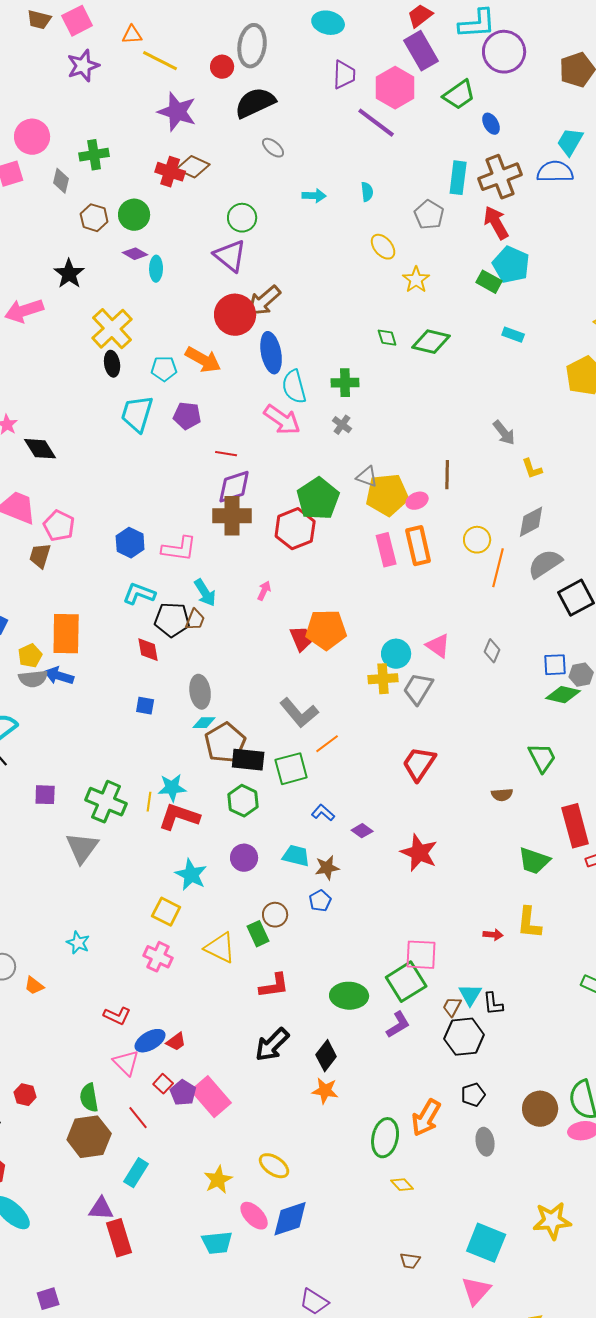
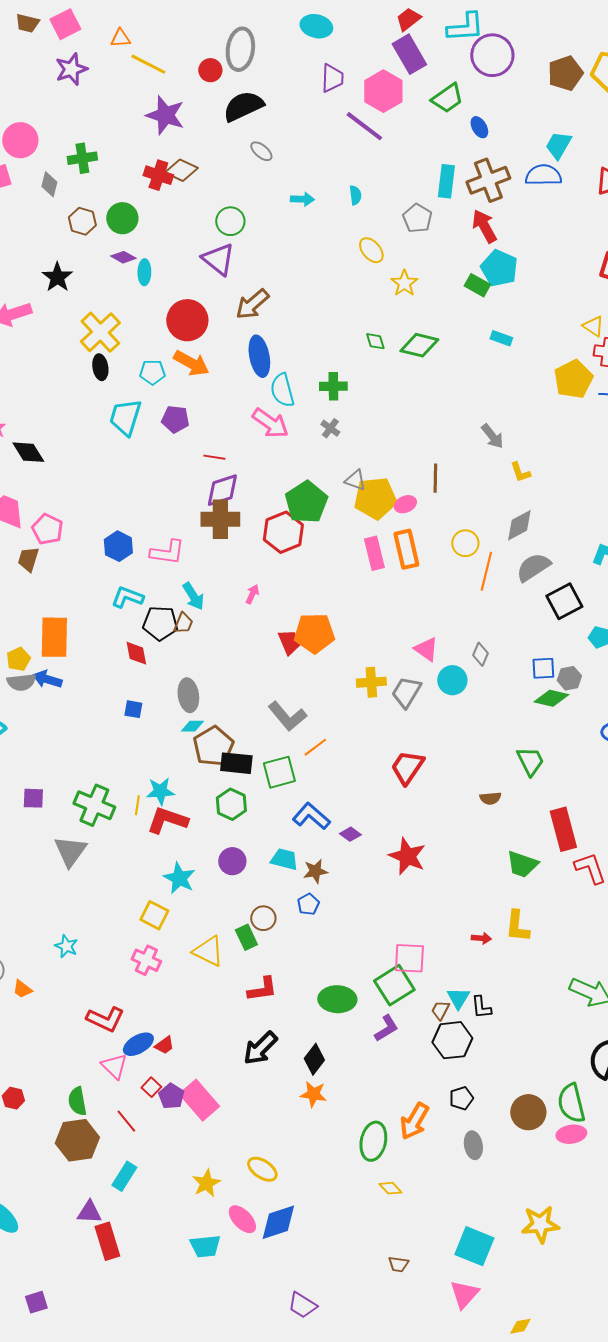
red circle: (235, 315) -> (187, 320), moved
cyan circle: (396, 654) -> (452, 680), moved
blue L-shape: (323, 813) -> (311, 816), size x1.6
red L-shape: (117, 1016) -> (105, 1019), size x1.4

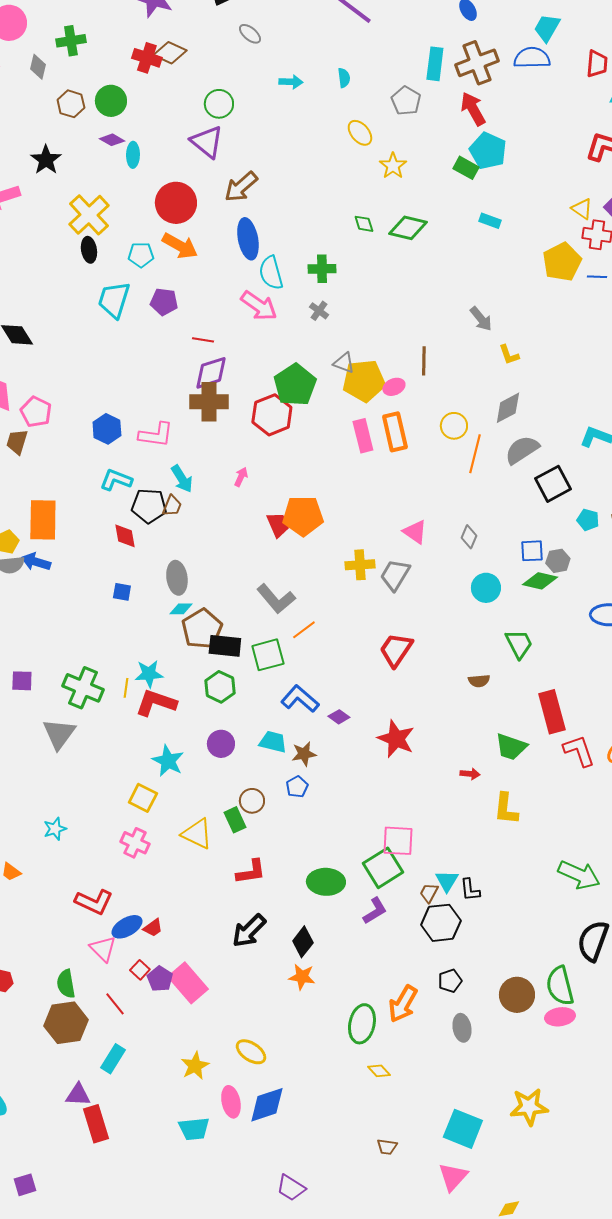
cyan circle: (452, 680) -> (486, 588), moved
red arrow: (481, 938) -> (470, 774), moved
cyan star: (66, 946) -> (55, 829), turned 30
pink ellipse: (242, 1219) -> (231, 1102), turned 32

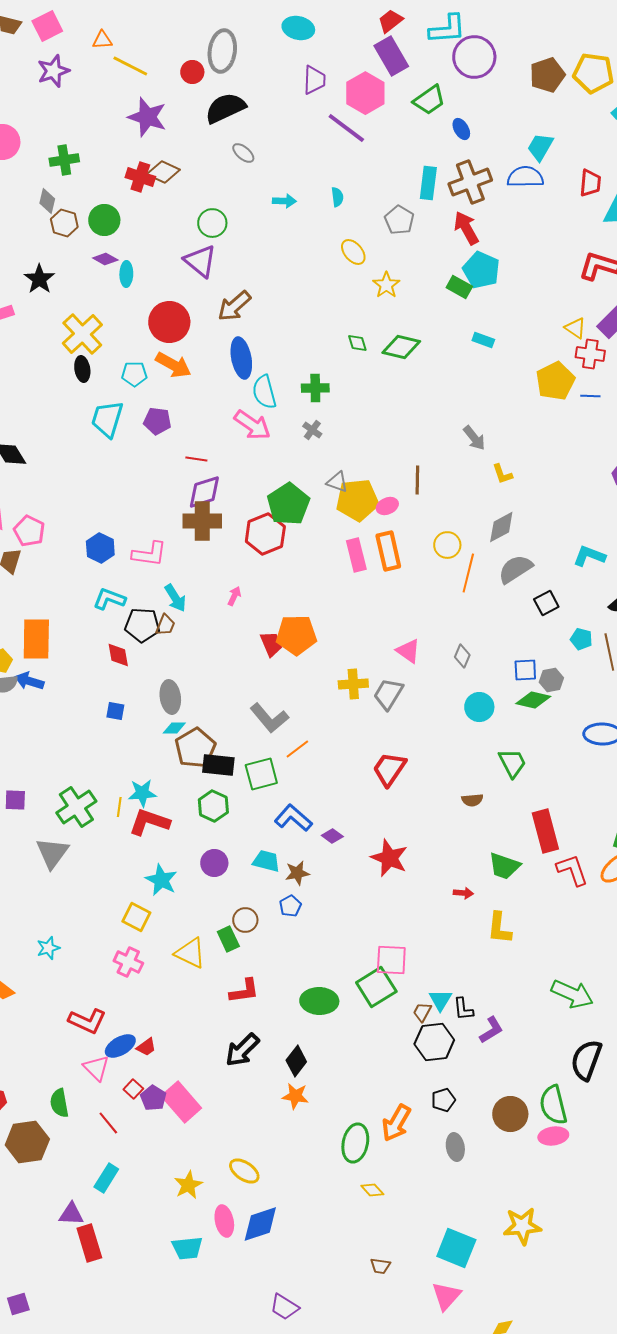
gray diamond: (38, 67) -> (47, 201), moved
black square: (553, 484) -> (546, 603), size x0.7
green cross: (83, 688) -> (76, 807), turned 33
purple L-shape: (375, 911) -> (491, 1030), moved
brown hexagon: (66, 1023) -> (27, 1142), moved

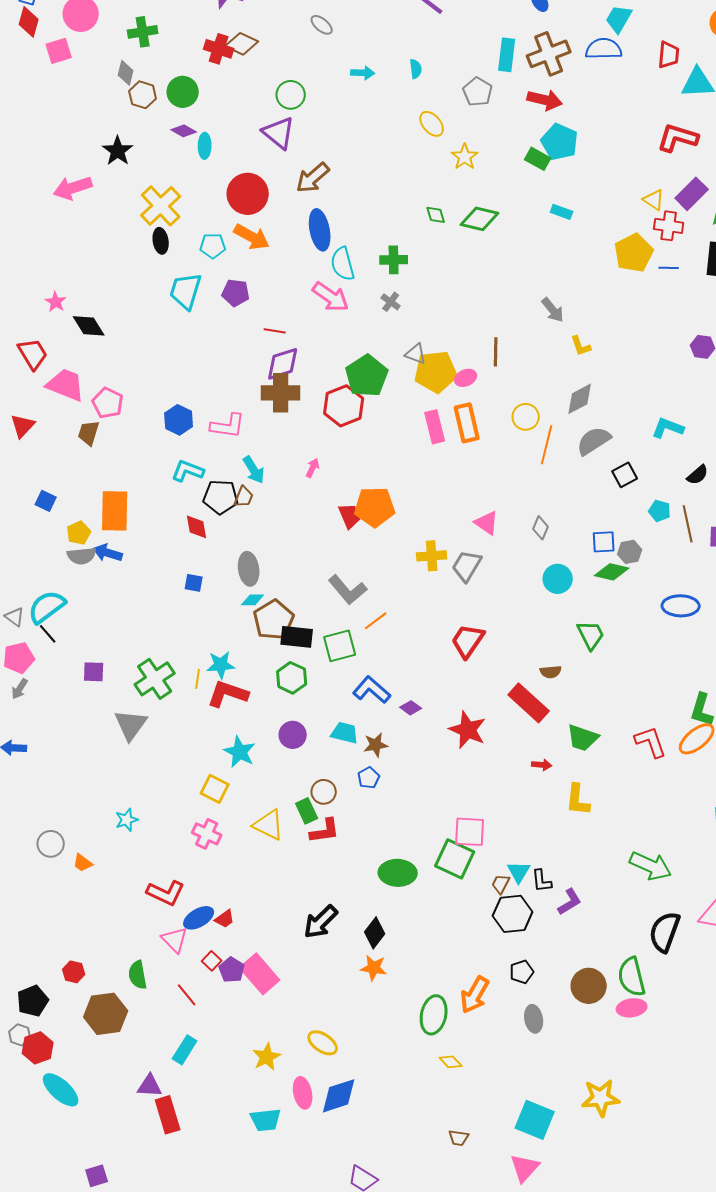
red arrow: (466, 228) -> (545, 100), turned 132
red rectangle: (545, 831) -> (529, 703), moved, turned -33
green square: (376, 987) -> (455, 859), turned -33
red L-shape: (244, 991) -> (325, 831), moved

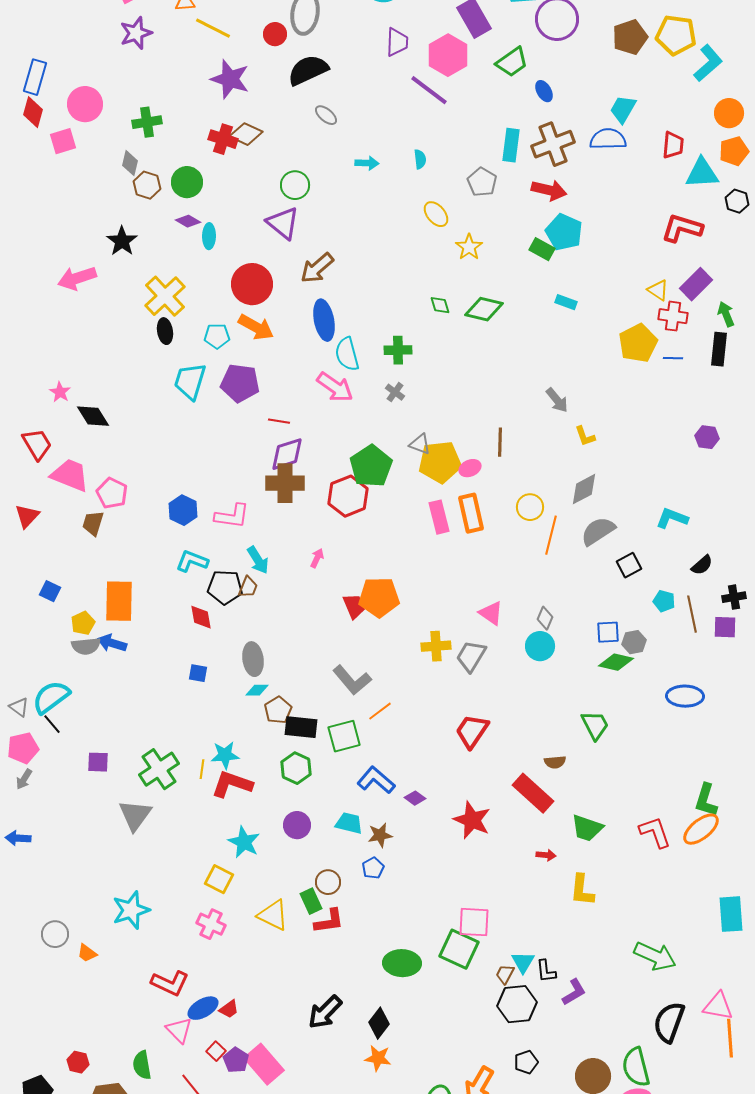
purple pentagon: (236, 293) -> (240, 383), size x1.4
cyan circle: (558, 579) -> (540, 646), moved
brown pentagon: (274, 620) -> (278, 710), size x0.7
cyan star: (127, 820) -> (131, 910), size x1.6

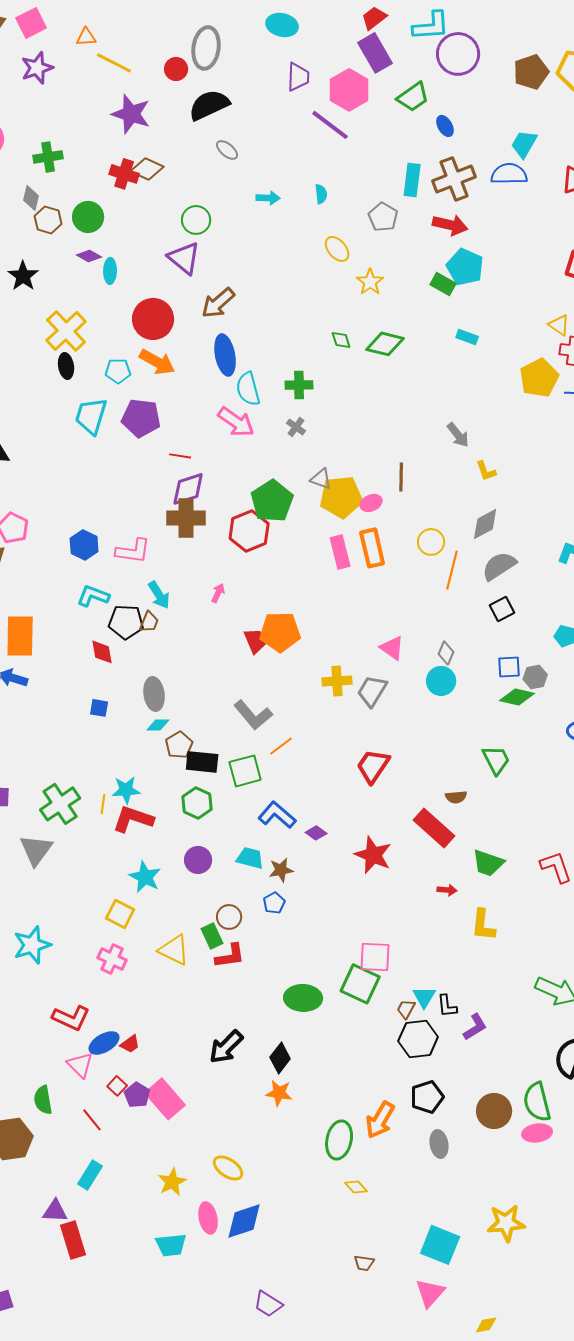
black square: (629, 565) -> (502, 609), moved
black pentagon: (526, 1062) -> (427, 1097), size x1.4

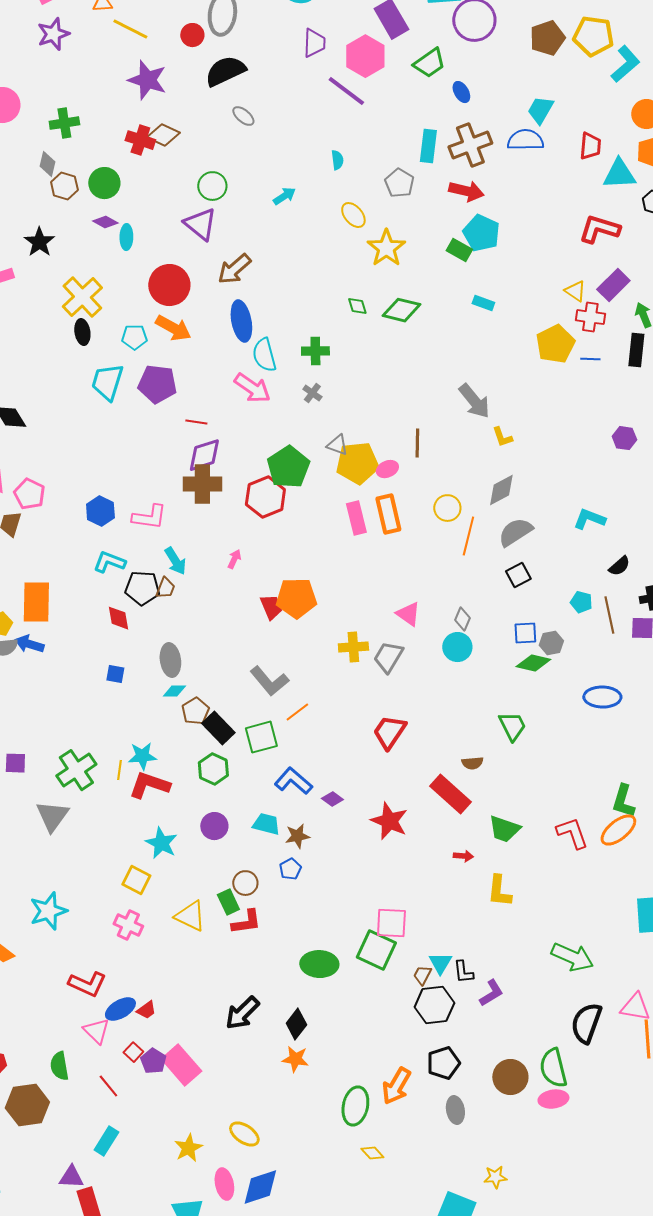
cyan arrow: (268, 198) -> (284, 196), moved, turned -35
yellow star: (370, 282) -> (386, 248), size x1.4
gray arrow: (458, 435) -> (474, 401), size x1.4
black rectangle: (202, 762) -> (218, 728), turned 40
yellow star: (506, 1223) -> (495, 1177), moved, size x0.6

